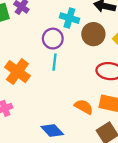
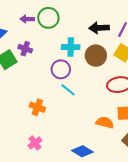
cyan line: (54, 62) -> (68, 90), turned -42
orange cross: (17, 72) -> (37, 107), size x0.7

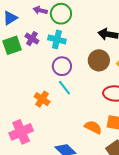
cyan cross: (71, 47) -> (57, 39), moved
orange cross: (37, 107) -> (42, 99), moved
pink cross: (35, 143) -> (21, 132), size x1.6

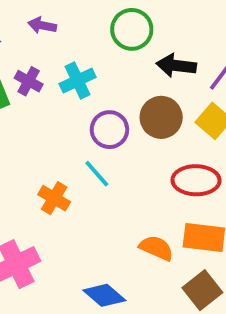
green circle: (61, 14) -> (132, 29), moved
cyan cross: (57, 39) -> (78, 81), turned -36
purple circle: (62, 66) -> (109, 130), moved

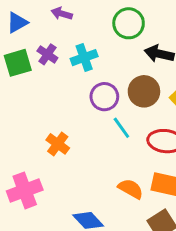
cyan line: (97, 174) -> (121, 128), moved

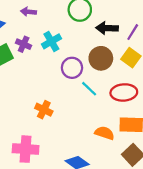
pink cross: (25, 190) -> (26, 149), turned 35

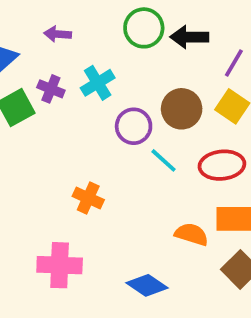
black arrow: (107, 28) -> (189, 37), moved

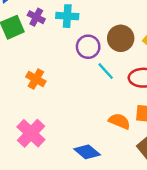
cyan cross: (98, 83) -> (67, 16), turned 30
orange cross: (88, 198) -> (36, 79), moved
pink cross: (60, 265) -> (31, 133), turned 36

